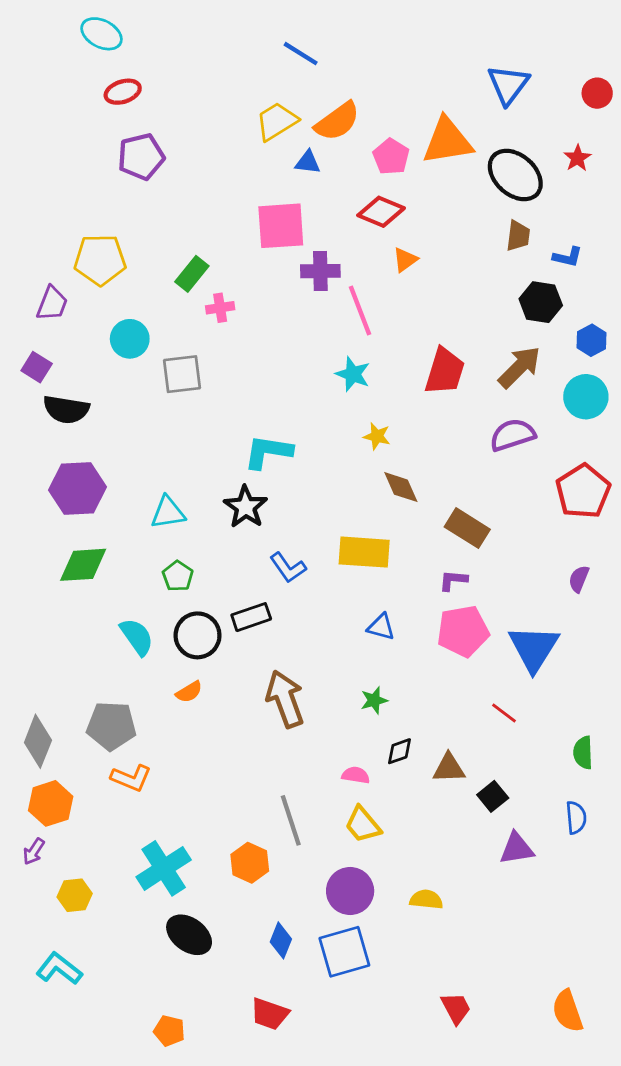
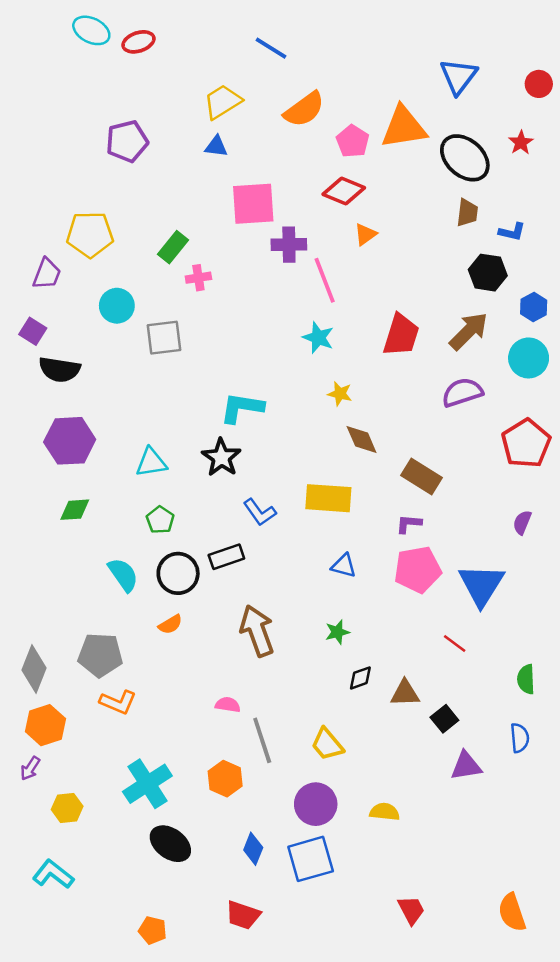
red ellipse: (123, 92) -> (139, 42), moved
yellow trapezoid: (277, 121) -> (223, 102), moved
blue triangle: (308, 162) -> (216, 146), moved
green diamond: (83, 565) -> (75, 510), size x0.7
pink semicircle: (356, 775) -> (228, 705), moved

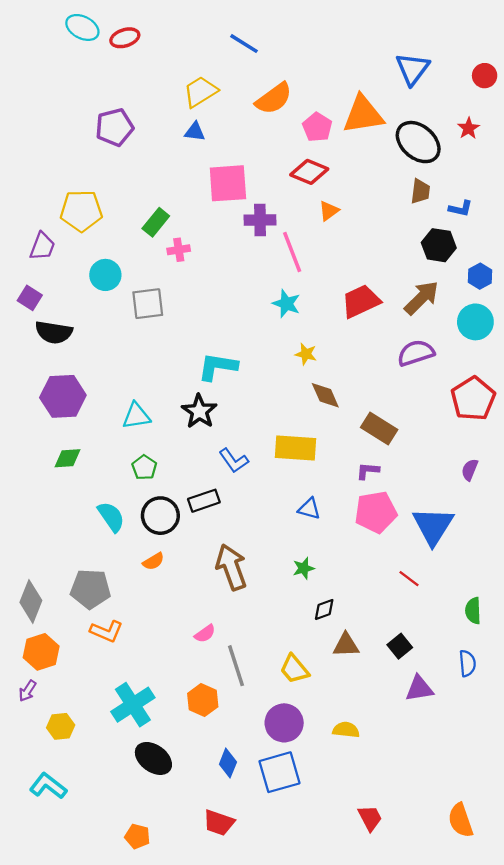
red trapezoid: (401, 335) -> (361, 301), turned -132
brown triangle: (405, 693) -> (346, 645), moved
pink semicircle: (228, 705) -> (205, 634), turned 135

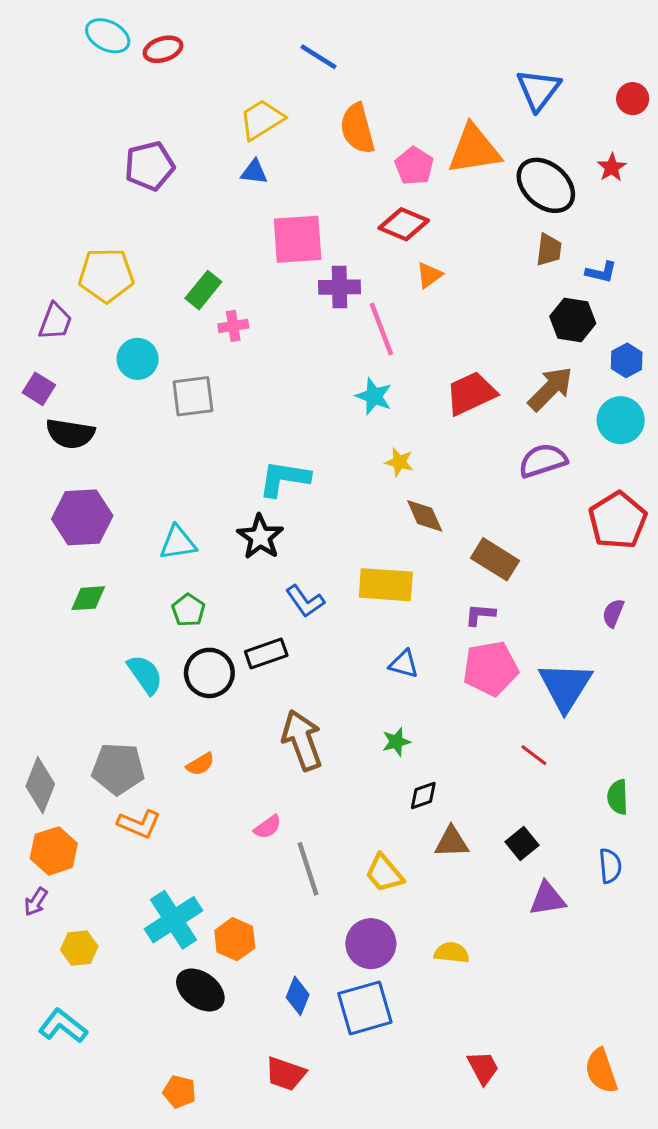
orange semicircle: (274, 99) -> (357, 129), turned 111
orange semicircle: (153, 561) -> (200, 764), moved
orange hexagon: (203, 700) -> (235, 939), moved

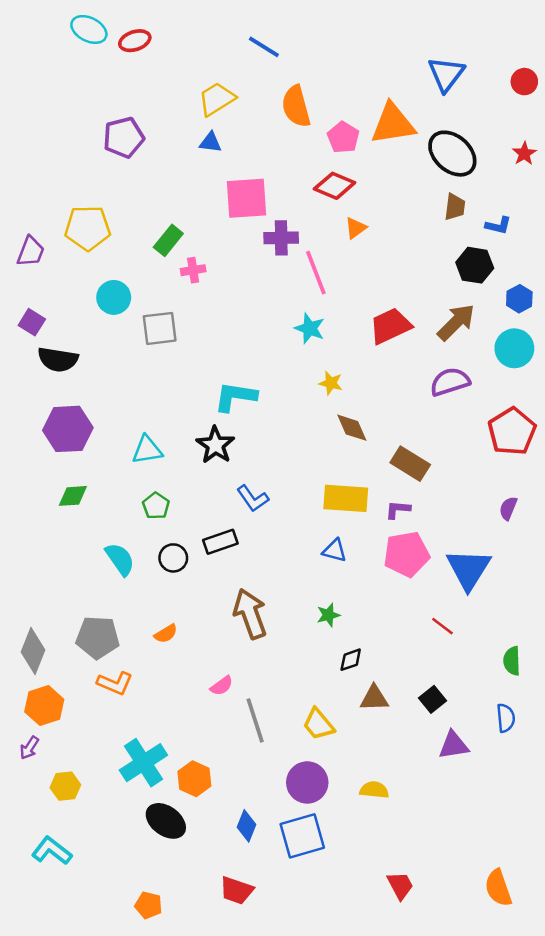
red star: (612, 167) -> (524, 154), moved
purple trapezoid: (55, 321) -> (31, 252), moved
yellow rectangle: (386, 585) -> (346, 498), moved
black circle: (209, 673) -> (173, 558), size x0.7

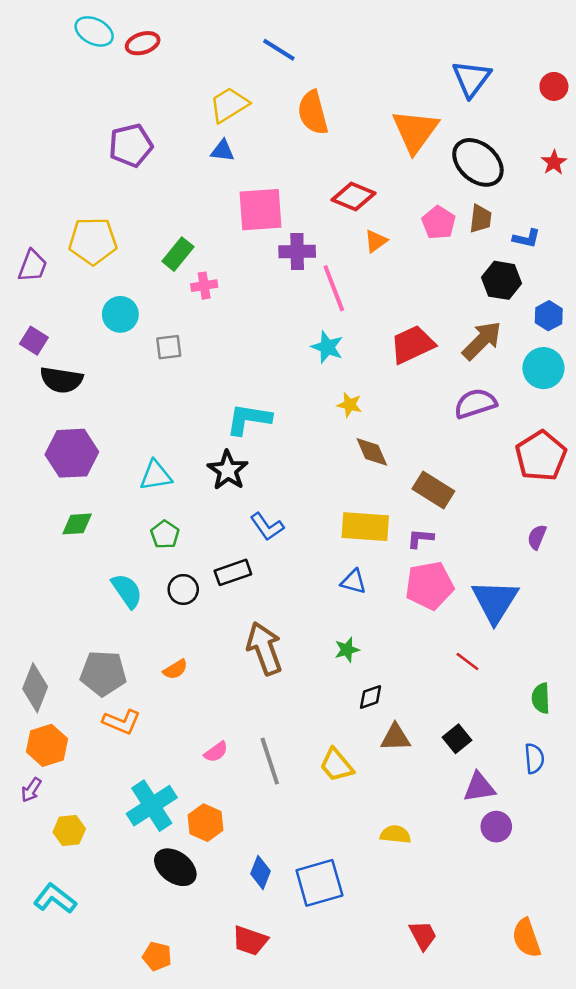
orange triangle: (393, 124) -> (415, 131), turned -45
pink pentagon: (343, 137) -> (439, 223), moved
gray square: (160, 328) -> (169, 347), size x0.7
pink semicircle: (222, 686) -> (216, 752), moved
purple circle: (307, 782) -> (496, 827), moved, size x0.7

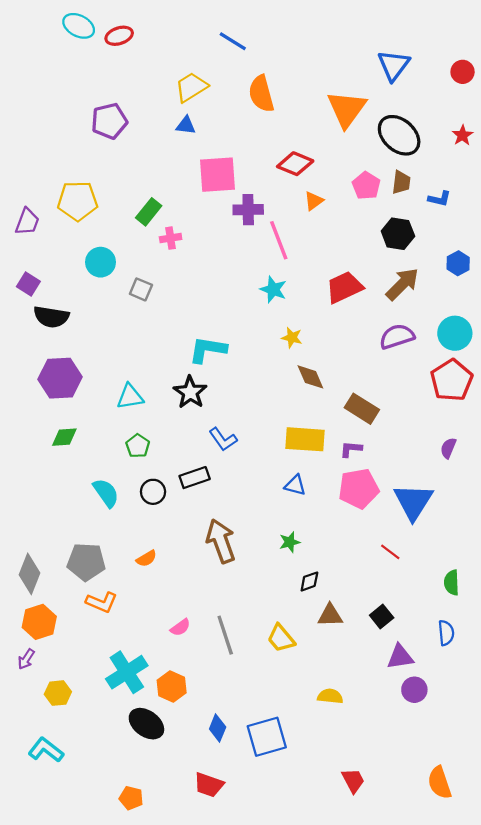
black hexagon: (502, 280) -> (398, 234), moved
gray square: (169, 347) -> (141, 289), turned 30
cyan circle: (543, 368) -> (455, 333), moved

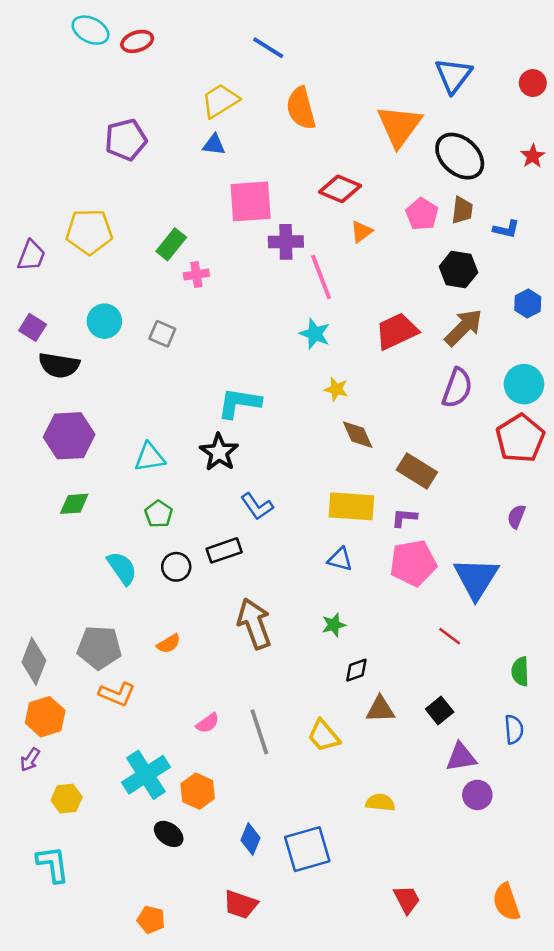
cyan circle: (101, 262) -> (104, 321), moved
purple semicircle: (397, 336) -> (457, 388), turned 128
black ellipse: (146, 724) -> (169, 834), size x0.7
cyan L-shape: (46, 750) -> (53, 864), turned 44

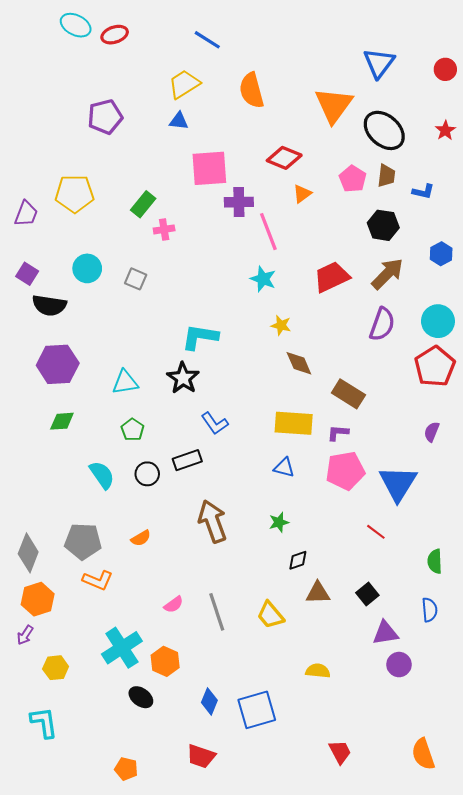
blue line: (268, 48) -> (207, 40), moved

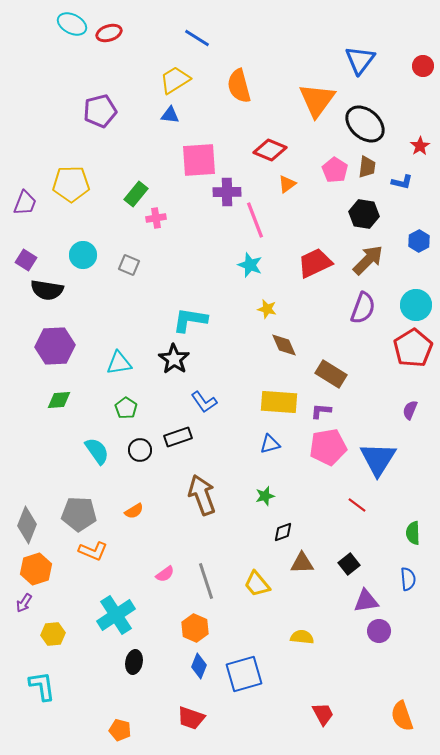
red star: (445, 130) -> (420, 146), moved
blue triangle: (284, 468) -> (270, 444), turned -30
orange hexagon: (165, 661) -> (195, 628), moved
black ellipse: (141, 697) -> (134, 662), turned 65

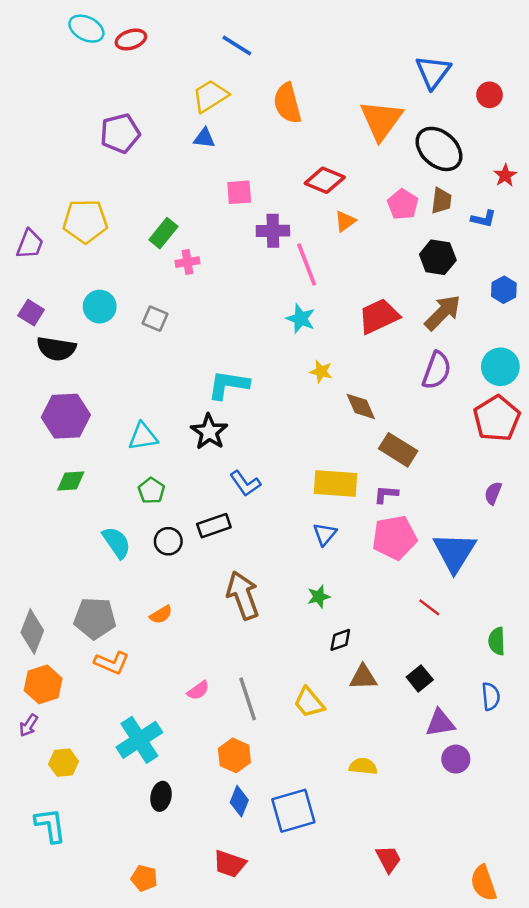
red circle: (423, 66) -> (490, 95), moved
pink square: (199, 160) -> (239, 192), size x0.6
brown diamond: (284, 345) -> (361, 406), moved
blue triangle: (270, 444) -> (325, 534), turned -35
orange semicircle: (402, 716) -> (484, 883), moved

